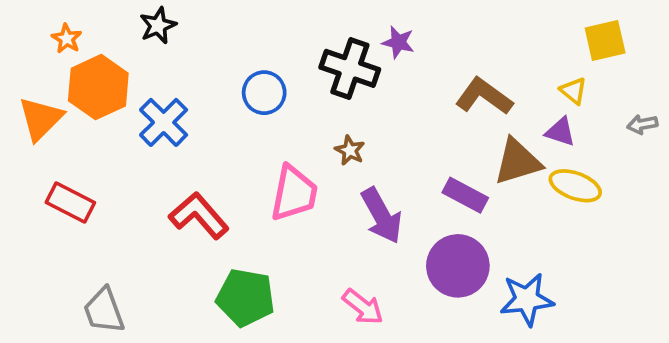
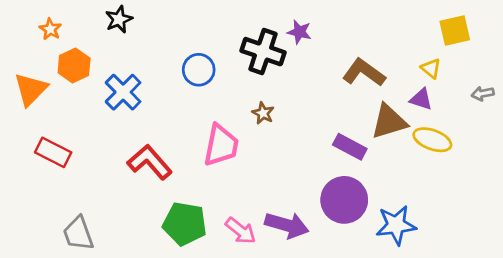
orange hexagon: (98, 87) -> (74, 66), size x0.7
purple arrow: (382, 216) -> (287, 225), moved, turned -45
pink arrow: (363, 307) -> (241, 231), moved

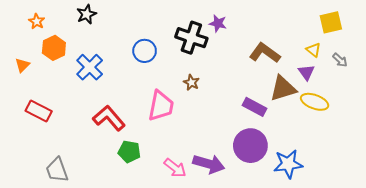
orange triangle: (31, 89) -> (22, 65), size x0.6
gray arrow: (483, 94) -> (340, 60), moved, turned -126
purple triangle: (421, 99) -> (306, 72), turned 36
green pentagon: (185, 224) -> (129, 152), moved, size x0.7

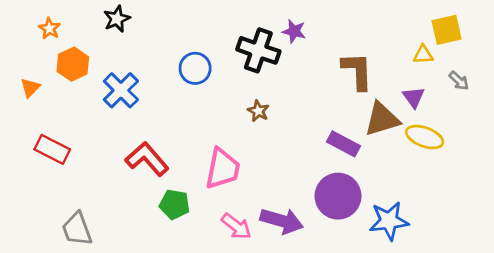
yellow triangle: (314, 50) -> (423, 55), moved, turned -42
brown L-shape: (265, 53) -> (357, 71), turned 52
pink trapezoid: (161, 106) -> (223, 169), moved

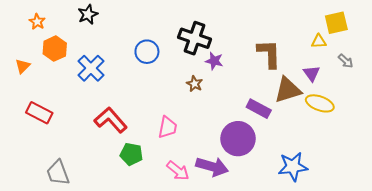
purple star: (294, 31) -> (214, 61), moved
pink trapezoid: (223, 169) -> (168, 127), size x0.7
purple circle: (338, 196) -> (238, 139), moved

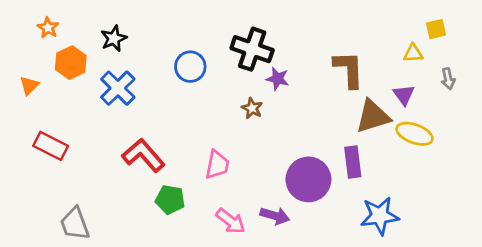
black star: (88, 14) -> (114, 38), moved
yellow square: (336, 23) -> (436, 29), size x0.7
gray arrow: (346, 61) -> (448, 79), turned 35
purple rectangle: (259, 109) -> (353, 162), moved, turned 55
purple arrow: (212, 167) -> (275, 216), size x0.7

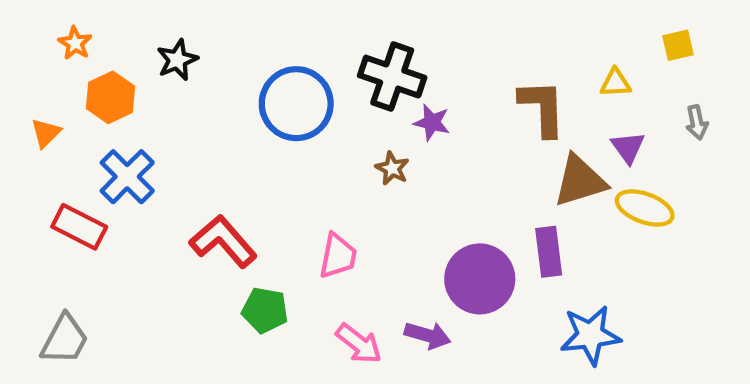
yellow triangle: (413, 53) -> (615, 83), moved
blue circle: (190, 67) -> (296, 104), size x1.5
blue cross: (118, 88) -> (127, 177), moved
gray trapezoid: (75, 224) -> (65, 339), moved, turned -132

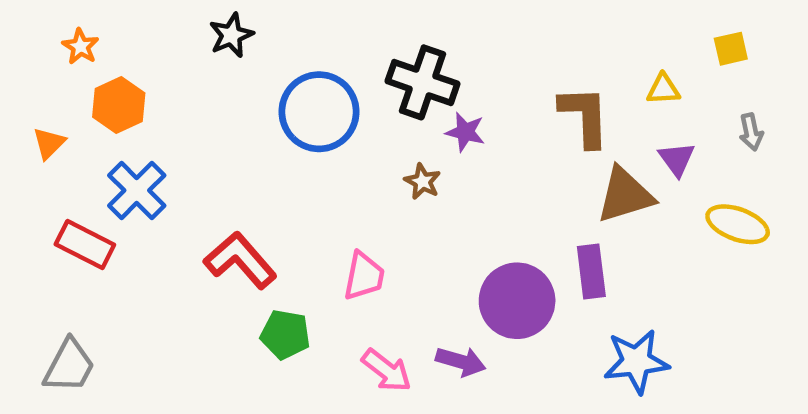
black star: (177, 60) -> (231, 35), moved
yellow ellipse: (645, 208) -> (738, 224), moved

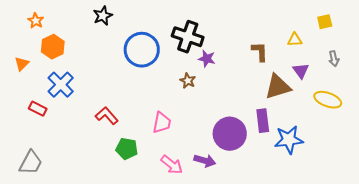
brown L-shape: (585, 116) -> (260, 52), size x0.7
red rectangle: (85, 244) -> (38, 109), size x0.7
red L-shape: (240, 260) -> (107, 116), size x0.7
blue star: (636, 361) -> (289, 140), moved

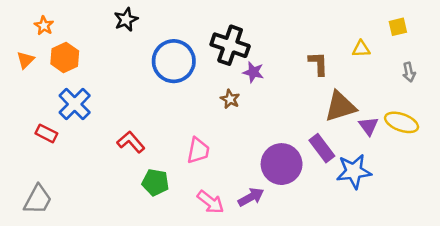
orange triangle: (22, 64) -> (26, 60), moved
purple triangle: (301, 71) -> (368, 126), moved
purple rectangle: (263, 121) -> (322, 148), turned -30
purple arrow: (205, 161) -> (251, 197), turned -45

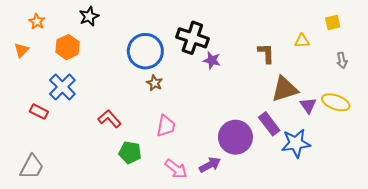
black star: (126, 19) -> (89, 16), moved
orange hexagon: (65, 57) -> (68, 47), moved
brown star: (230, 99) -> (155, 83), moved

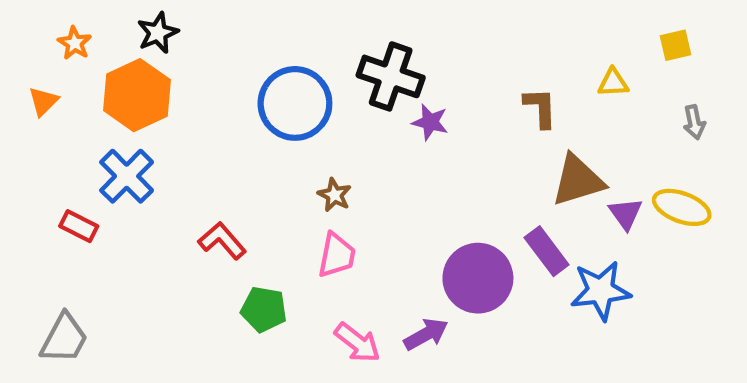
black star: (89, 16) -> (158, 33), moved
orange hexagon: (68, 47) -> (137, 95), size x1.4
brown star: (155, 83) -> (334, 195), moved

